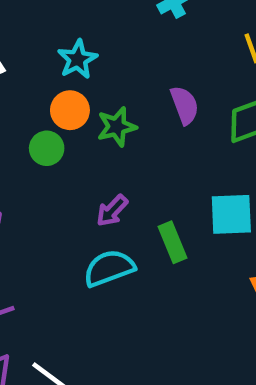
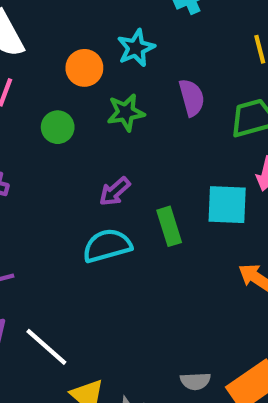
cyan star: (78, 59) -> (136, 48), moved
orange circle: (70, 110) -> (84, 68), moved

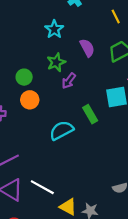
orange circle: (84, 68) -> (30, 100), moved
purple arrow: (115, 191) -> (69, 81), moved

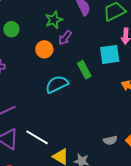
green circle: (24, 77) -> (11, 29), moved
orange circle: (30, 100) -> (44, 49), moved

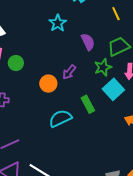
green star: (54, 20) -> (103, 67), moved
cyan square: (110, 54) -> (113, 89), turned -35

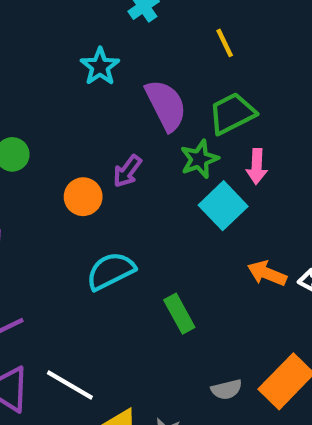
purple semicircle: (88, 42) -> (166, 105), size x1.4
green rectangle: (88, 104) -> (179, 314), moved

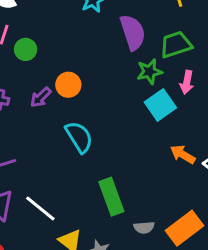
purple arrow: (127, 171) -> (41, 97), moved
cyan semicircle: (111, 271) -> (79, 137), turned 76
green rectangle: (179, 314) -> (111, 197), moved, size x1.4

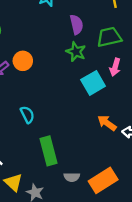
purple semicircle: (133, 32) -> (76, 25), size x0.7
green star: (149, 72) -> (76, 52), moved, turned 30
cyan semicircle: (79, 137) -> (27, 115), moved, size x0.7

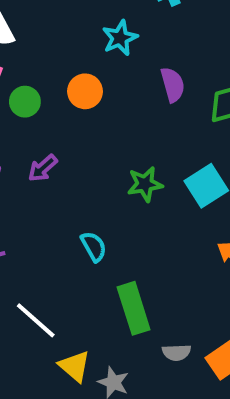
green star: (76, 52) -> (145, 184), moved, turned -30
orange circle: (23, 61) -> (85, 91), moved

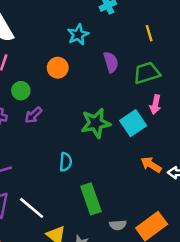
green circle: (25, 102) -> (21, 91), moved
green star: (145, 184) -> (96, 123), size x1.4
cyan semicircle: (94, 246) -> (66, 162), turned 36

